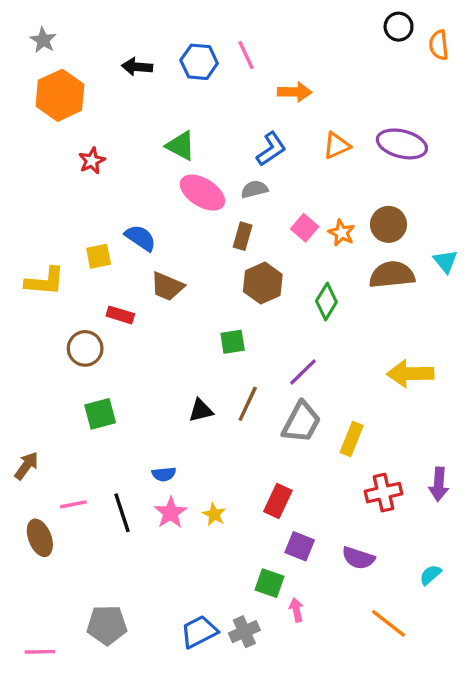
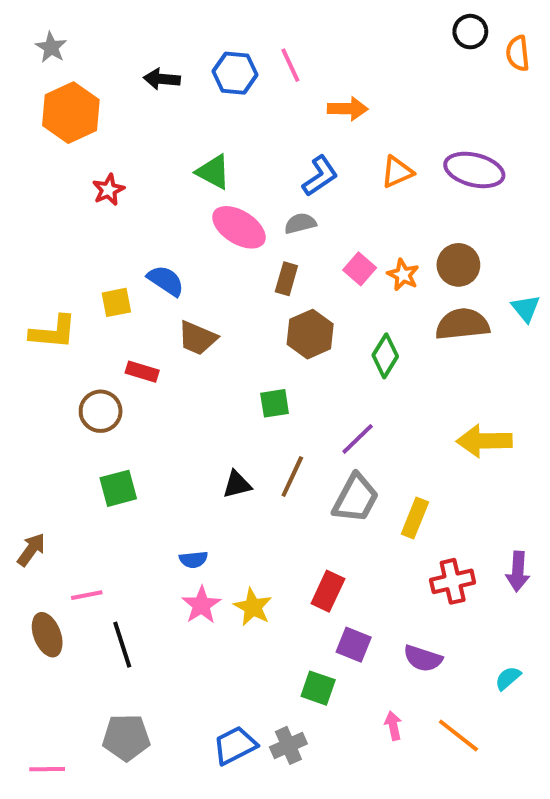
black line: (122, 513) -> (122, 645), moved
yellow star: (214, 514) -> (253, 607), size x1.4
pink arrow: (296, 610) -> (393, 726), moved

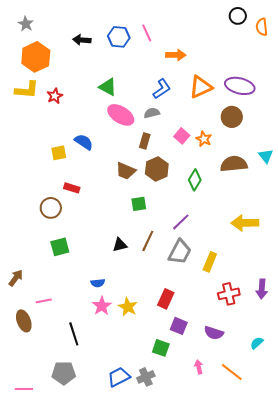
orange triangle: (397, 172) -> (201, 87), size x1.4
brown circle: (458, 265) -> (232, 117), moved
yellow L-shape: (53, 332) -> (27, 90), moved
brown trapezoid: (197, 338) -> (126, 171), moved
black line: (122, 645) -> (74, 334), moved

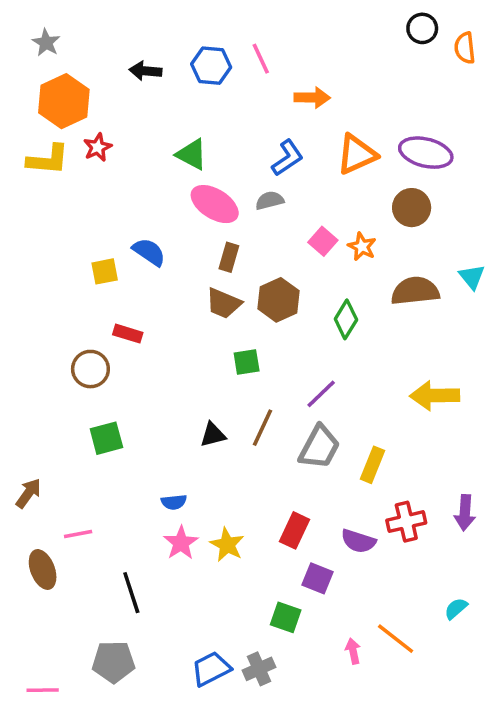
red star: (55, 96) -> (98, 147), moved
brown rectangle: (145, 141) -> (229, 257), moved
purple semicircle: (214, 333) -> (358, 541), moved
orange line: (232, 372) -> (396, 639), moved

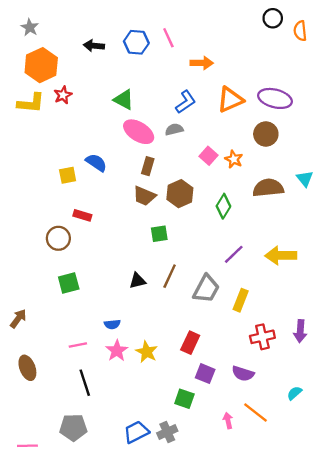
purple line: (321, 394) -> (234, 254), moved
pink line: (78, 534) -> (78, 345), moved
purple semicircle: (358, 541) -> (243, 374), moved

